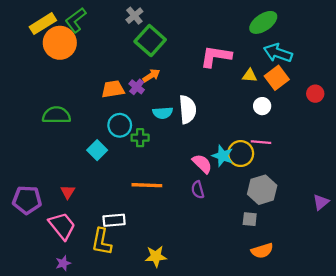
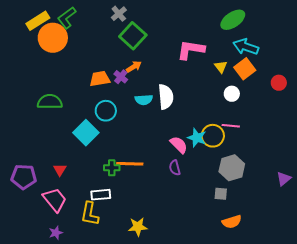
yellow triangle: (250, 76) -> (221, 67), turned 48
green cross: (140, 138) -> (112, 168), moved
cyan square: (97, 150) -> (86, 133), size x1.4

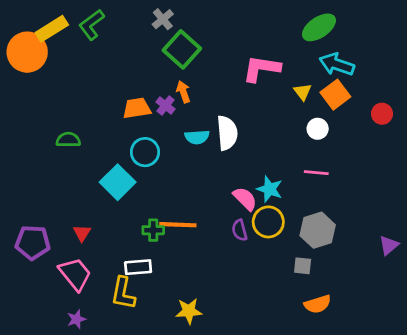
orange circle: (53, 38) -> (27, 52), moved
orange arrow: (134, 67) -> (183, 92), turned -77
green semicircle: (50, 102) -> (68, 140), size x0.7
yellow circle: (213, 136) -> (268, 222), moved

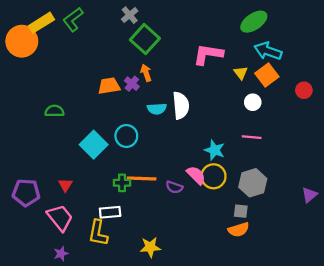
cyan circle: (145, 152) -> (126, 136), moved
pink semicircle: (245, 199) -> (196, 175), moved
purple semicircle: (240, 230) -> (174, 187), moved, turned -56
orange semicircle: (318, 304) -> (239, 230), moved

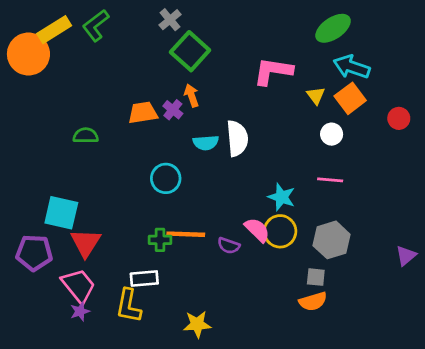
green semicircle: (54, 111) -> (86, 136), moved
cyan square: (94, 145) -> (61, 213), moved, turned -32
red triangle: (65, 185) -> (86, 243), size x1.6
purple star: (61, 254) -> (80, 311), moved

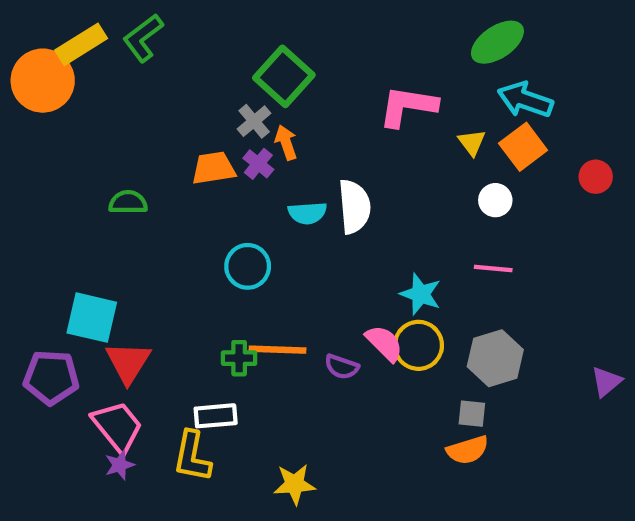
gray cross: (170, 20) -> (254, 121), moved

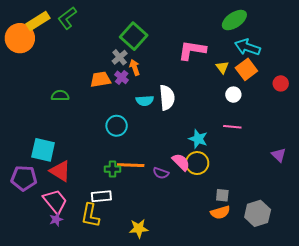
gray hexagon: (495, 358) -> (258, 213), moved
red triangle: (128, 362) -> (60, 171), turned -30
purple triangle: (606, 382) -> (279, 155), moved, turned -35

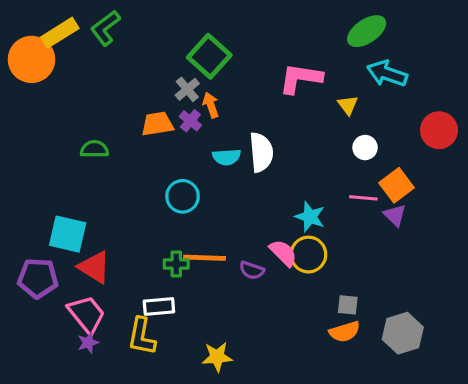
orange square: (246, 69) -> (397, 185), moved
red circle: (281, 83) -> (439, 130), size x1.5
purple triangle: (279, 155) -> (395, 215), moved

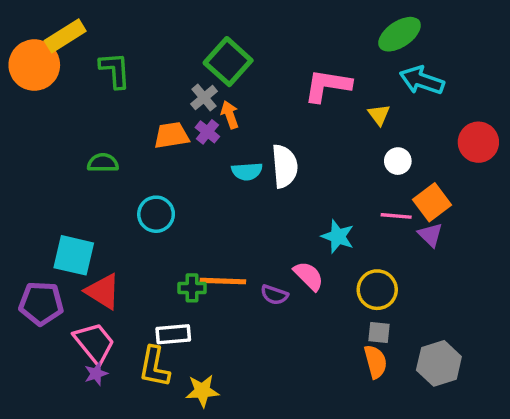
green L-shape: (105, 28) -> (115, 70), moved, turned 123
cyan circle: (183, 196) -> (156, 214), moved
yellow circle: (308, 255) -> (377, 290), moved
orange semicircle: (345, 332) -> (376, 362), turned -88
yellow star: (217, 357) -> (202, 391), moved

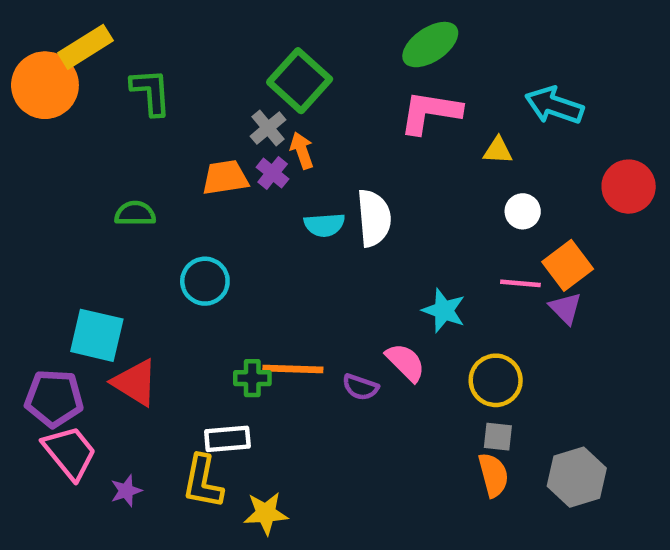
green ellipse: (400, 34) -> (430, 45), moved
yellow triangle: (379, 115) -> (498, 150), turned -50
pink trapezoid: (94, 343) -> (70, 452), moved

